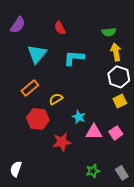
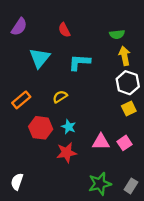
orange rectangle: (30, 88) -> (21, 100), moved
yellow semicircle: (56, 99) -> (60, 97), moved
cyan star: (79, 117) -> (69, 127), moved
green star: (93, 171) -> (100, 184), size x1.5
gray rectangle: (122, 173) -> (131, 186), turned 64

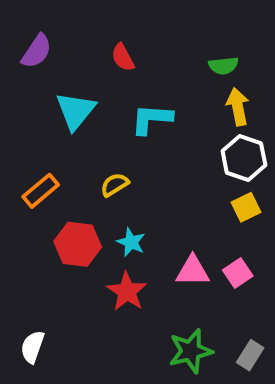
red star: (66, 153) -> (127, 291), turned -30

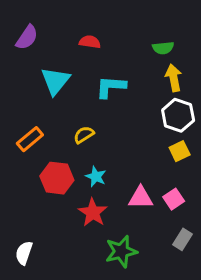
red semicircle: (123, 57) -> (90, 42), turned 126
green star: (191, 351) -> (121, 251), moved
gray rectangle: (250, 355) -> (183, 239), moved

